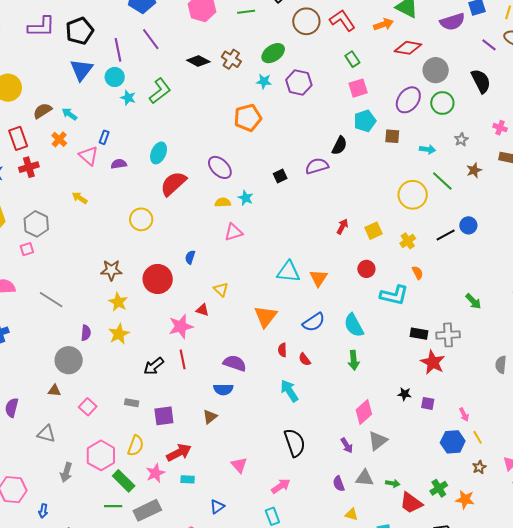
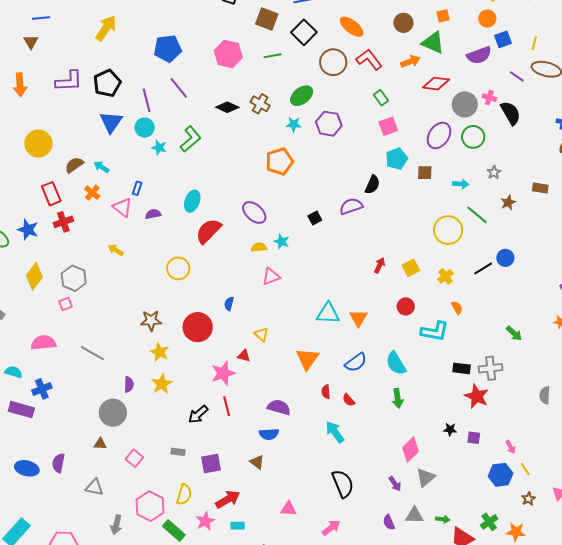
pink cross: (500, 128) -> (489, 98), moved
brown triangle: (210, 417) -> (257, 462), turned -42
pink triangle: (239, 465) -> (289, 509), turned -42

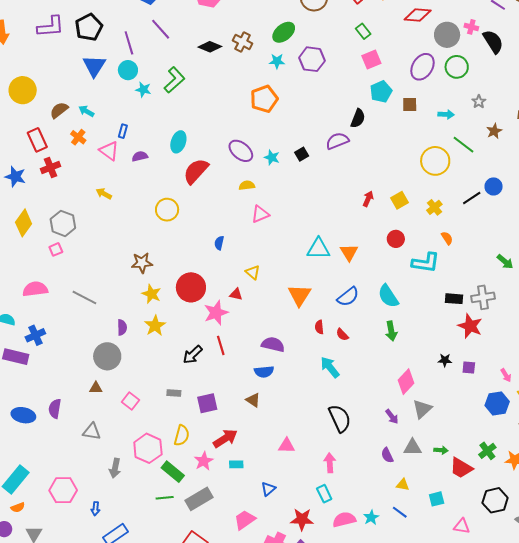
cyan star: (282, 242) -> (272, 157), moved
red circle: (198, 327) -> (191, 287), moved
pink arrow: (331, 528) -> (330, 463), turned -54

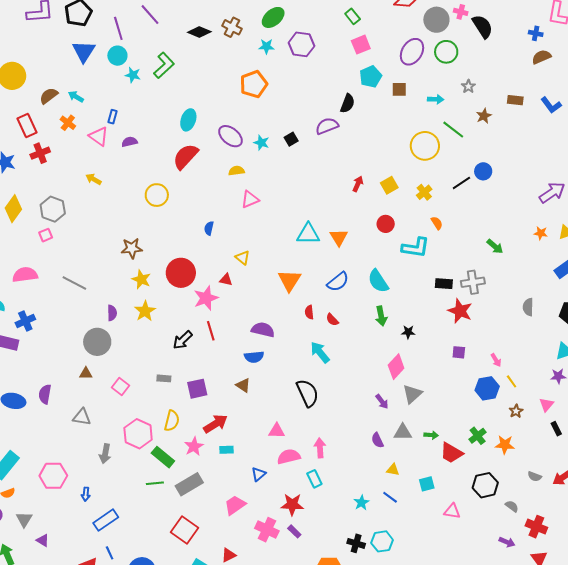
cyan ellipse: (178, 142) -> (188, 120), moved
black star: (445, 360) -> (408, 332), moved
black semicircle: (340, 418) -> (308, 393), moved
pink semicircle: (344, 520) -> (289, 457), moved

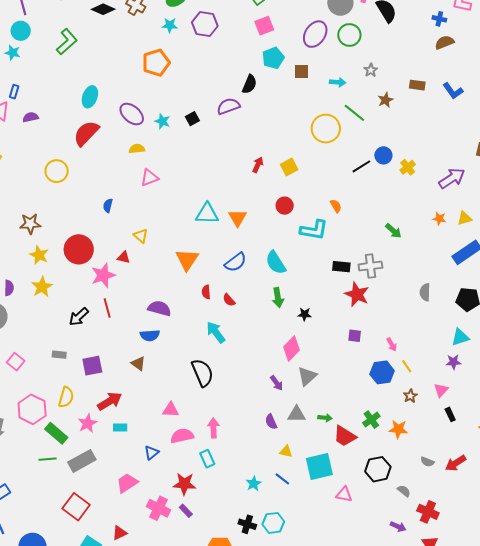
cyan star: (133, 75) -> (13, 53), moved
yellow cross: (424, 192) -> (408, 167), moved
cyan square: (427, 484) -> (319, 466), size x1.8

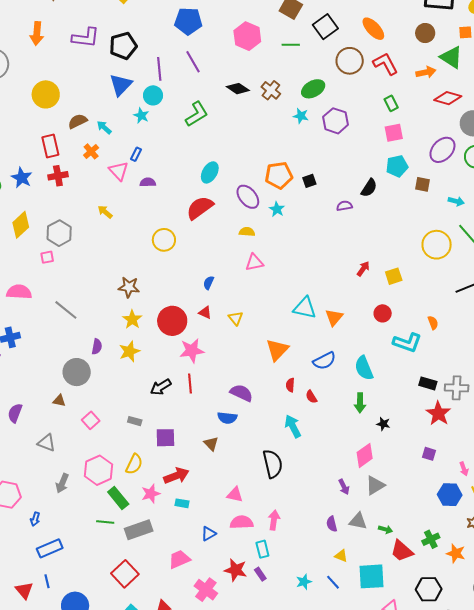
orange pentagon: (156, 63) -> (279, 175), moved
purple semicircle: (228, 106) -> (344, 206), size x0.7
black square: (192, 119) -> (309, 181), moved
red triangle: (124, 257) -> (205, 313), moved
purple rectangle: (186, 511) -> (260, 574), moved

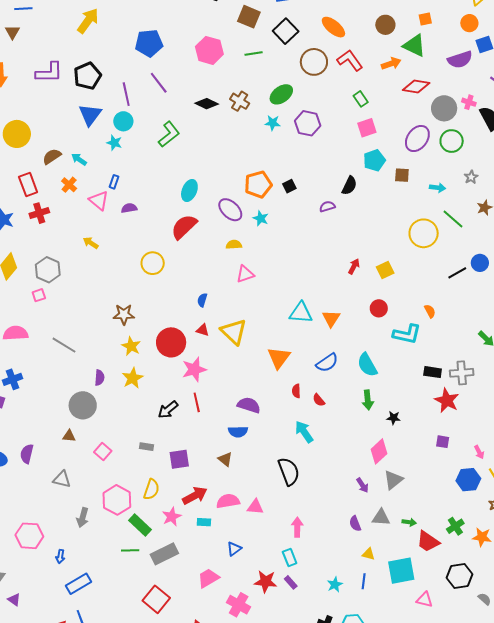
yellow triangle: (236, 318) -> (234, 332), size x1.8
pink semicircle: (242, 522) -> (228, 501), moved
blue line: (333, 582) -> (364, 581), turned 56

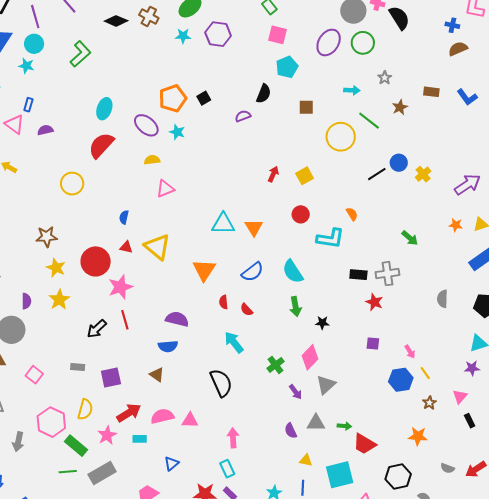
pink square: (367, 128) -> (277, 35), turned 36
brown square: (402, 175) -> (306, 107), moved
red star: (447, 400) -> (374, 302), size x0.7
green cross: (455, 526) -> (276, 365), moved

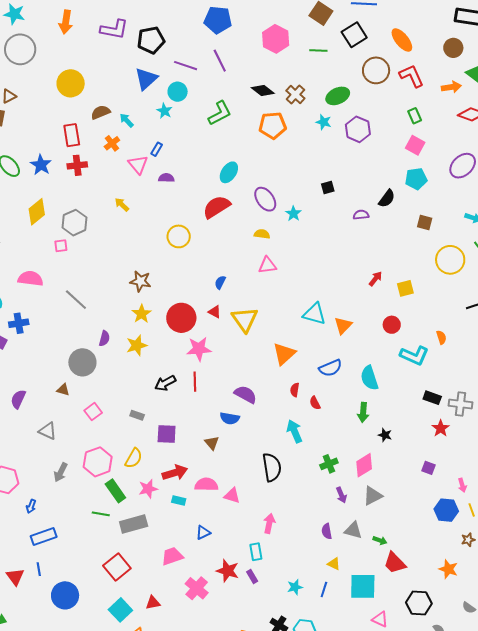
purple line: (35, 17) -> (186, 66), turned -70
orange pentagon: (173, 98) -> (273, 125), moved

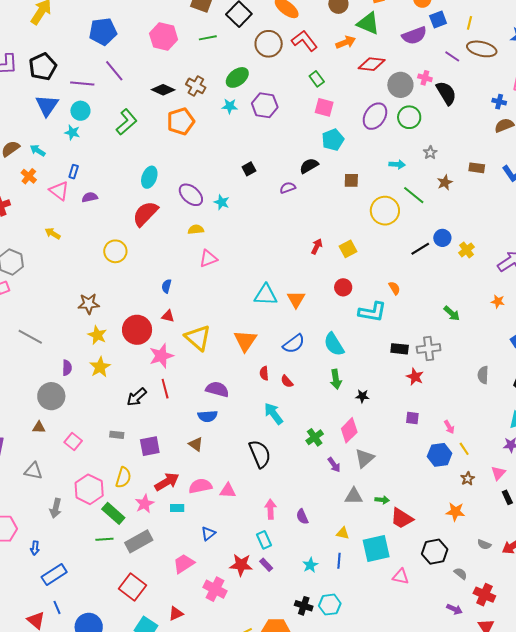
black semicircle: (387, 199) -> (309, 166), turned -144
yellow triangle: (245, 319) -> (198, 338), moved
purple semicircle: (327, 531) -> (302, 517), moved

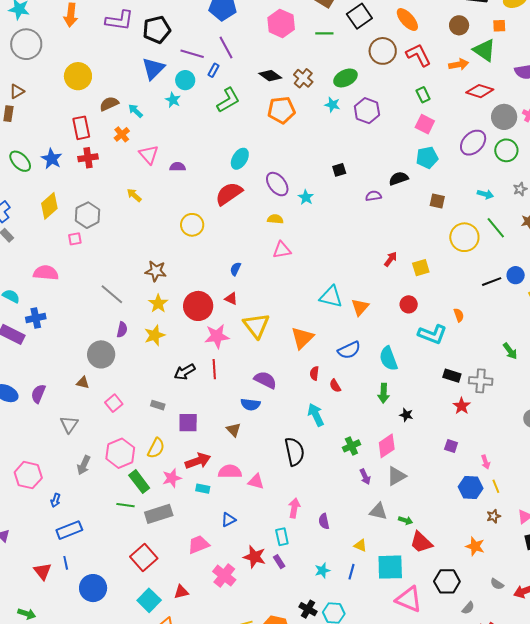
blue rectangle: (74, 172) -> (213, 70), moved
gray line: (30, 337) -> (112, 294), moved
gray triangle: (33, 471) -> (69, 424), turned 42
gray semicircle: (461, 574) -> (468, 608), turned 80
pink triangle: (401, 577) -> (409, 599), size x1.6

